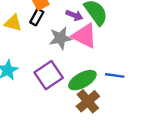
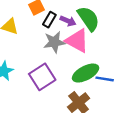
black rectangle: (37, 17) -> (49, 20), moved
green ellipse: (82, 80) -> (86, 73), moved

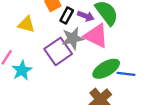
purple square: (42, 77) -> (58, 51), moved

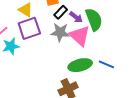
purple square: (58, 51) -> (29, 28), moved
blue line: (126, 74) -> (106, 64), moved

